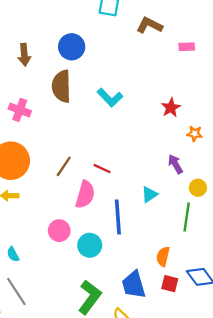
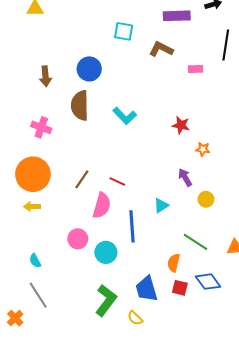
red star: (171, 108) -> (181, 125), turned -30
green line: (187, 217) -> (196, 242), moved, turned -65

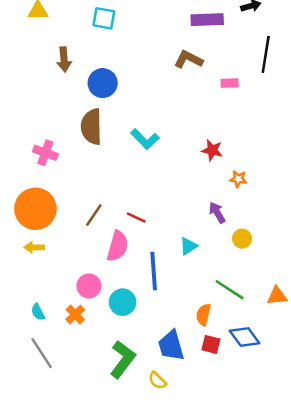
cyan square: (124, 31) -> (104, 18), moved
brown arrow: (45, 76) -> (64, 59), moved
orange cross: (15, 318) -> (75, 315), moved

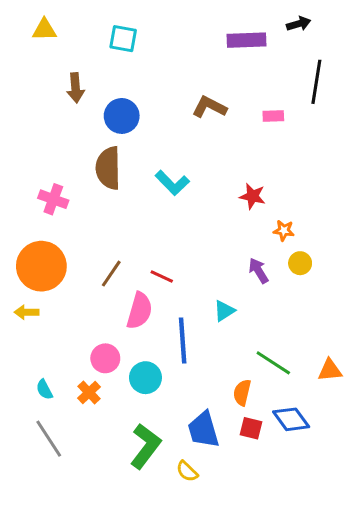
brown L-shape: (189, 59) -> (209, 107), moved
yellow circle: (242, 239) -> (300, 263), moved
yellow arrow: (34, 247) -> (27, 312), moved

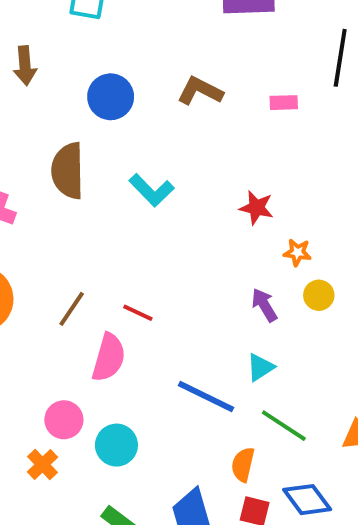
blue circle: (122, 116) -> (111, 97), moved
cyan triangle: (224, 311) -> (260, 367), moved
blue line: (183, 340) -> (206, 396), moved, turned -60

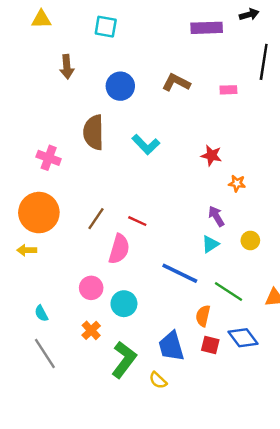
yellow circle: (319, 295) -> (250, 240), moved
cyan triangle: (260, 367) -> (210, 244), moved
orange cross: (43, 465) -> (91, 330), moved

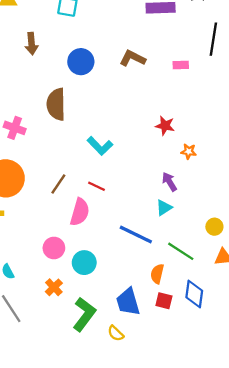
cyan L-shape: (146, 144) -> (100, 146), moved
yellow circle: (250, 240) -> (214, 227), moved
blue diamond: (243, 338) -> (194, 294), turned 44

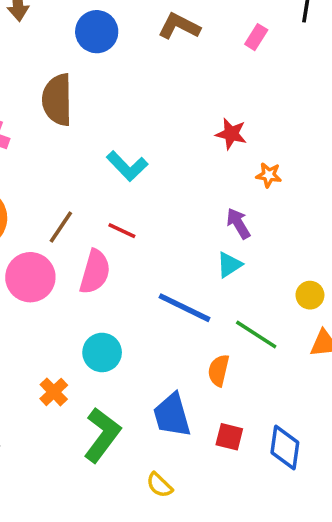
pink rectangle: (181, 65) -> (256, 37), turned -56
pink circle: (54, 248) -> (30, 277), moved, size x1.4
blue diamond: (194, 294) -> (285, 447), moved
red square: (164, 301) -> (229, 437), moved
yellow semicircle: (116, 333) -> (159, 485), moved

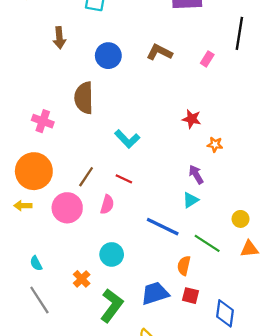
pink semicircle: (95, 272) -> (107, 204), size x0.7
blue trapezoid: (172, 415) -> (155, 293), turned 88
red square: (229, 437) -> (191, 296), moved

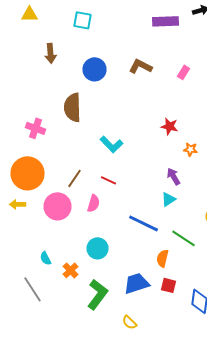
cyan semicircle: (36, 263) -> (46, 258), moved

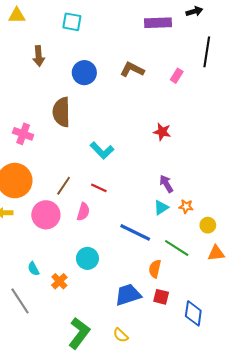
orange star: (190, 149) -> (186, 206), moved
green L-shape: (98, 294) -> (79, 333), moved

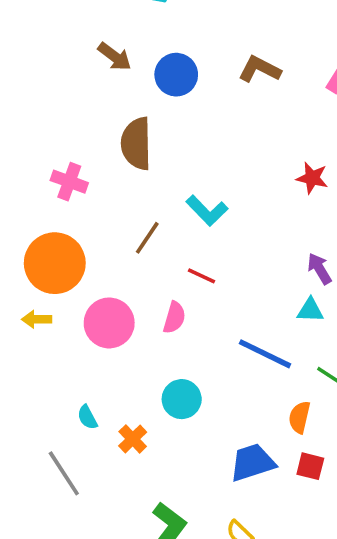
brown arrow: (39, 56) -> (115, 57), moved, turned -48
brown line: (64, 186) -> (147, 238), moved
cyan triangle: (161, 208) -> (310, 310), turned 35

